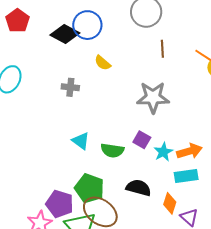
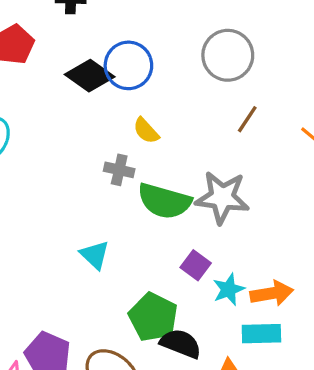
brown line: (162, 49) -> (247, 119), turned 30
gray cross: (70, 87) -> (119, 170), moved
green semicircle: (112, 150) -> (164, 201), moved, size x1.4
green pentagon: (89, 188) -> (153, 317), moved

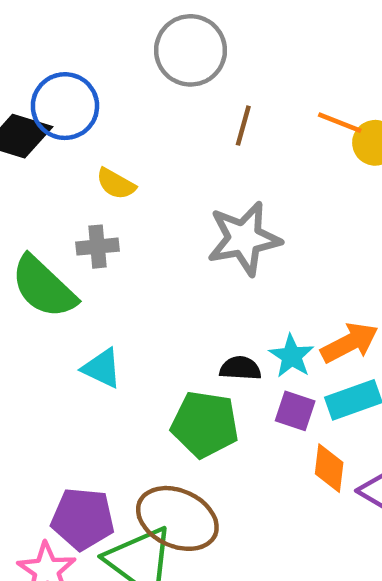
green semicircle: (164, 201) -> (44, 287), moved, turned 46
purple square: (196, 265) -> (295, 411), moved
black semicircle: (181, 344) -> (240, 368), moved, size x0.7

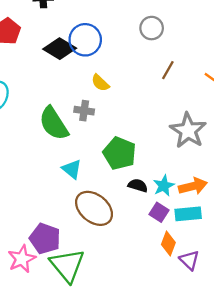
gray circle: (190, 50) -> (152, 28), size x0.7
gray star: (244, 239) -> (188, 131), moved, turned 30
green pentagon: (205, 424) -> (119, 153), moved
brown ellipse: (177, 518) -> (94, 208), moved

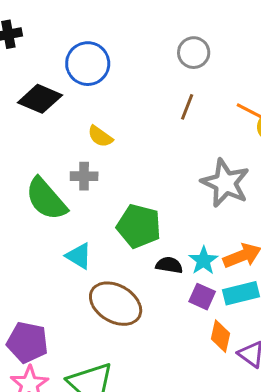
gray circle: (152, 28) -> (194, 53), moved
blue circle: (85, 40) -> (88, 64), moved
purple pentagon: (45, 239) -> (27, 342), moved

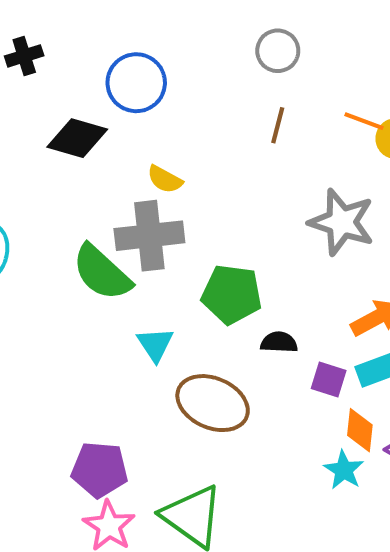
gray cross: (84, 176) -> (149, 236), size x1.8
cyan triangle: (79, 256) -> (155, 344), turned 32
cyan star: (203, 261) -> (344, 470), moved

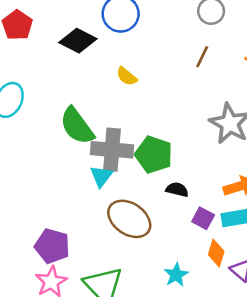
gray cross: (149, 236) -> (112, 150), moved
cyan star: (344, 470) -> (176, 275), moved

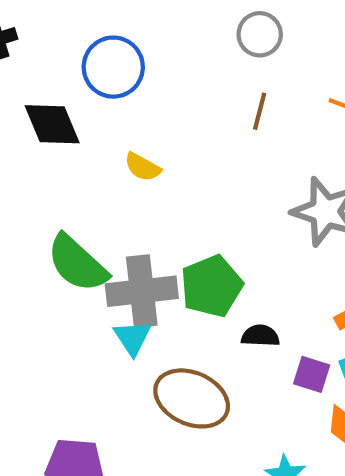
black diamond: (78, 41) -> (52, 124), turned 51
green pentagon: (154, 155) -> (212, 286), turned -30

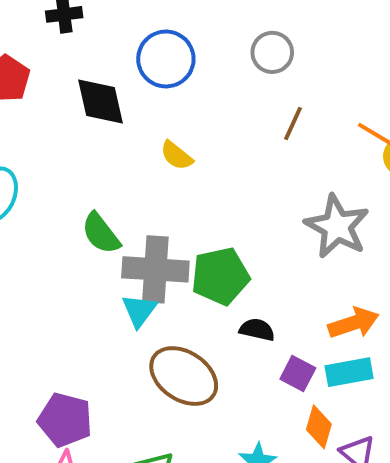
gray circle: (260, 34) -> (272, 52), moved
green semicircle: (77, 263) -> (101, 233), size x0.7

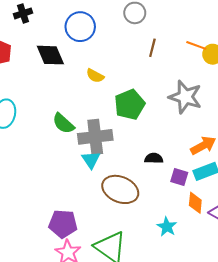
green pentagon: (220, 276) -> (130, 105), moved

